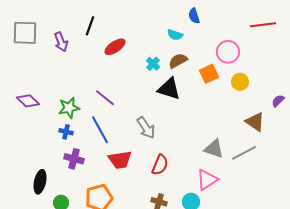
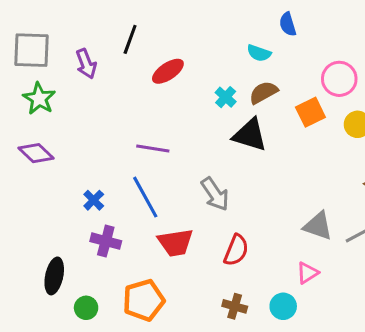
purple line: (105, 98) -> (153, 149), turned -30
green star: (69, 108) -> (39, 99), moved, turned -30
blue cross: (66, 132) -> (94, 200), turned 32
pink triangle: (207, 180) -> (307, 273), size x0.7

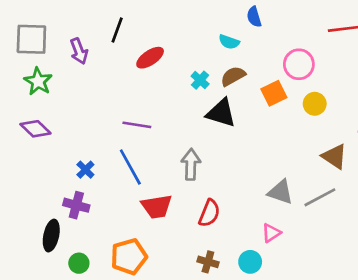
gray arrow: (215, 194) -> (191, 164), turned -144
purple cross: (106, 241) -> (76, 205), moved

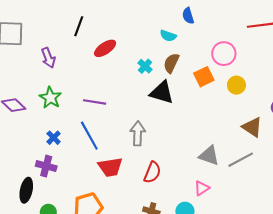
purple arrow: (79, 51) -> (48, 58), moved
brown semicircle: (233, 76) -> (171, 63), turned -36
green star: (38, 81) -> (50, 98), moved

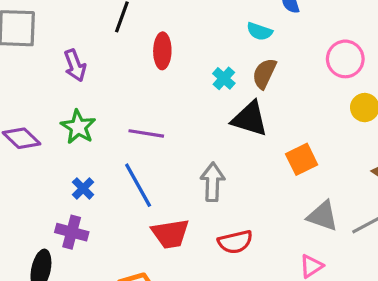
red ellipse: (105, 48) -> (162, 51), turned -55
orange square: (204, 77) -> (302, 159), moved
red semicircle: (152, 172) -> (235, 242), turned 55

